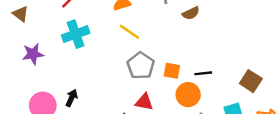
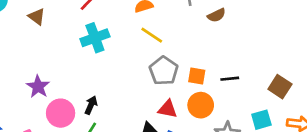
purple star: (33, 54) -> (38, 87), moved, turned -30
orange circle: (188, 95) -> (201, 105), moved

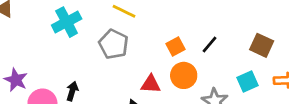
gray pentagon: (164, 71) -> (114, 44), moved
orange square: (197, 76) -> (175, 46), turned -30
black line: (230, 79) -> (209, 44), turned -36

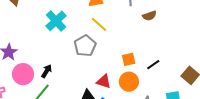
cyan cross: (67, 22) -> (56, 21), turned -30

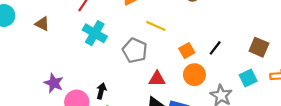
yellow line: (99, 24) -> (156, 26), moved
red triangle: (104, 81) -> (157, 79), moved

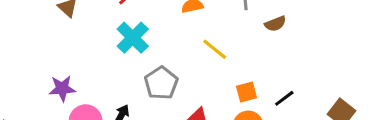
gray pentagon: (135, 50) -> (161, 83), moved
purple star: (54, 83) -> (62, 88), turned 30

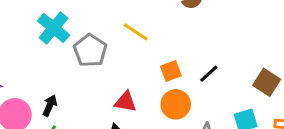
gray pentagon: (161, 83) -> (90, 50), moved

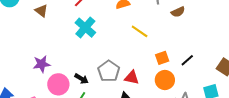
gray pentagon: (90, 50) -> (109, 71), moved
black arrow: (50, 105) -> (82, 79), turned 96

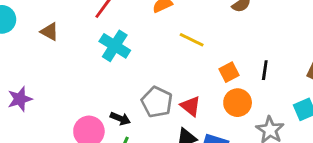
black line: (187, 60) -> (265, 70), turned -32
purple star: (42, 64) -> (20, 99), moved
red triangle: (132, 77) -> (191, 106), turned 35

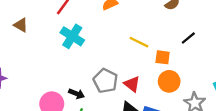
yellow line: (192, 40) -> (139, 42), moved
black line: (265, 70) -> (188, 38), moved, turned 42
orange square: (229, 72) -> (163, 57), turned 35

